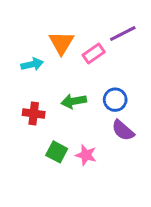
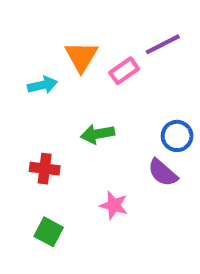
blue circle: (115, 100) -> (177, 136), moved
red cross: (34, 113) -> (45, 169), moved
green square: (57, 152) -> (49, 232), moved

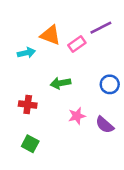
orange triangle: (81, 56) -> (50, 35), turned -40
purple semicircle: (163, 173) -> (105, 125), moved
pink star: (114, 205) -> (77, 116), moved, turned -30

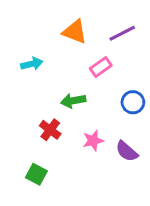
orange triangle: (50, 35) -> (75, 32), moved
pink rectangle: (77, 44) -> (101, 67), moved
red cross: (28, 105) -> (50, 130), moved, turned 30

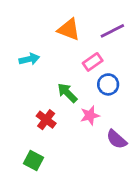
green arrow: (73, 101) -> (67, 93), turned 55
blue circle: (133, 102) -> (108, 84), moved
pink star: (93, 141) -> (90, 115), moved

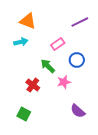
orange triangle: (69, 30) -> (28, 21), moved
pink rectangle: (93, 62) -> (58, 44), moved
purple semicircle: (117, 139) -> (78, 111), moved

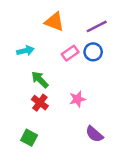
orange triangle: (28, 21) -> (54, 22), moved
blue circle: (77, 60) -> (93, 52), moved
green arrow: (48, 66) -> (40, 80), moved

